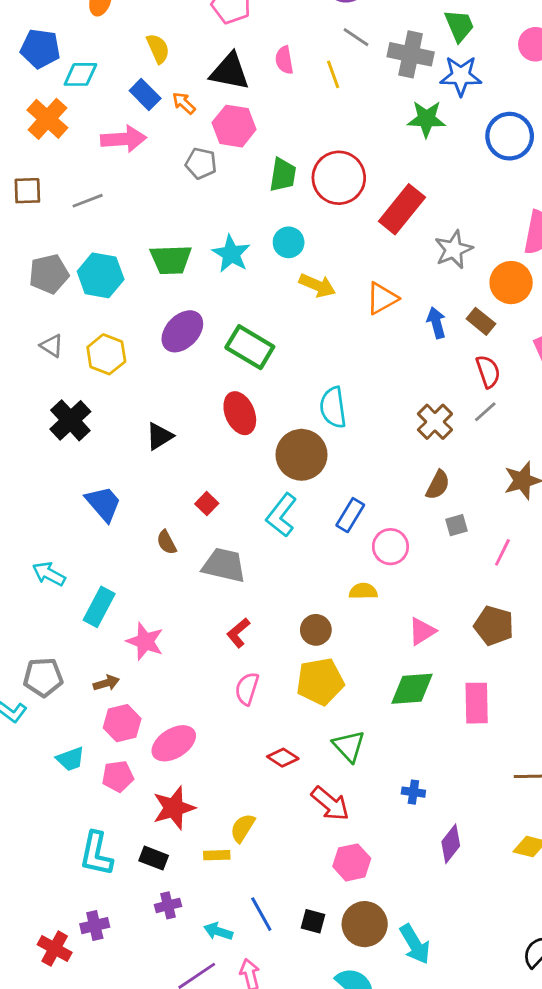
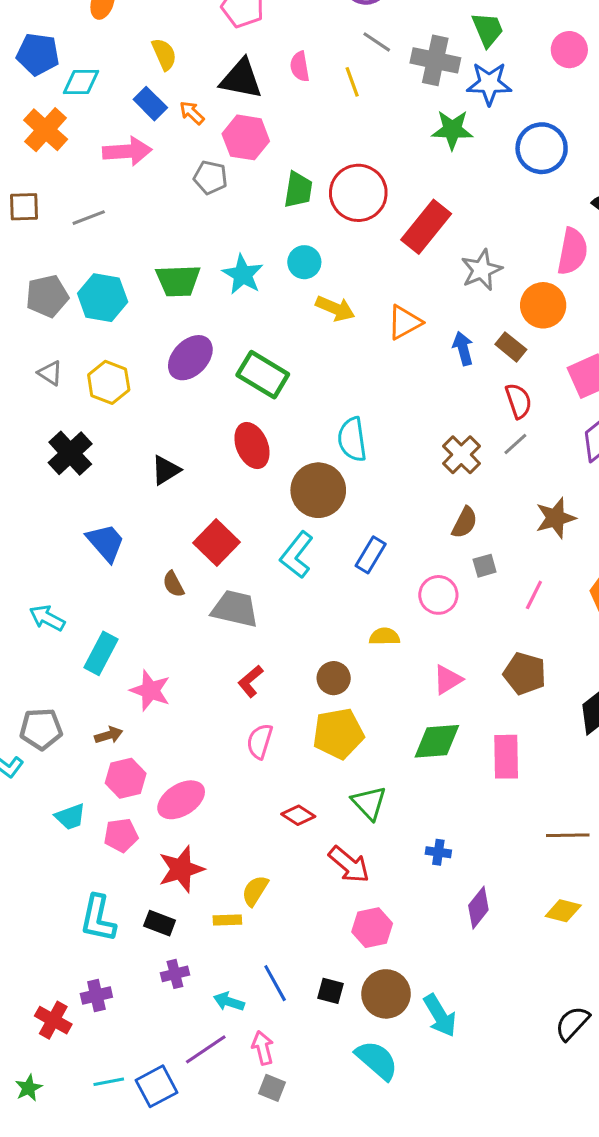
red square: (207, 504) -> (217, 543), size x1.8
pink circle: (390, 547) -> (438, 595), moved

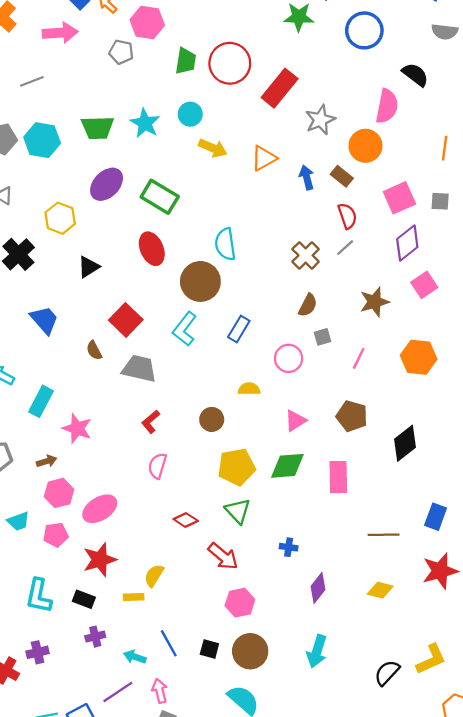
yellow hexagon: (109, 382) -> (60, 218), moved
yellow pentagon: (338, 734) -> (237, 467), moved
cyan arrow: (440, 1015) -> (317, 651), moved, turned 48

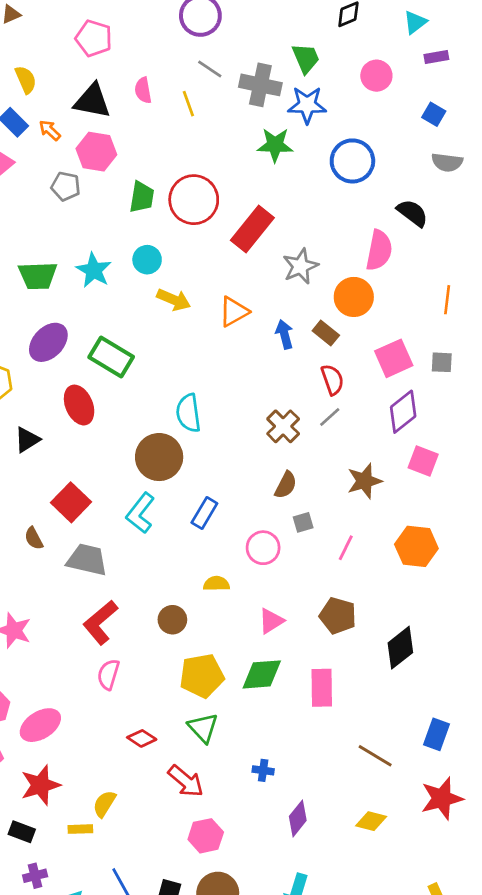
red ellipse: (152, 249) -> (79, 405), moved
pink square: (424, 285) -> (423, 461), turned -35
red L-shape: (151, 422) -> (100, 622), size x1.6
brown line: (384, 535) -> (375, 756), turned 32

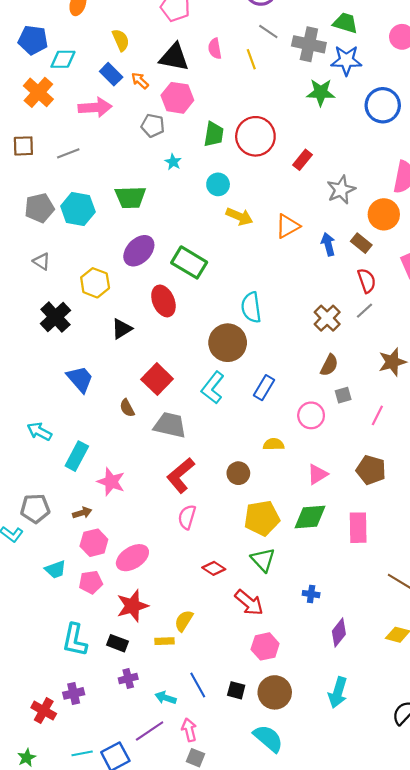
green trapezoid: (306, 58) -> (345, 23), turned -50
red rectangle: (252, 229) -> (303, 160), size x0.6
cyan star: (94, 270) -> (173, 162), moved, size x0.6

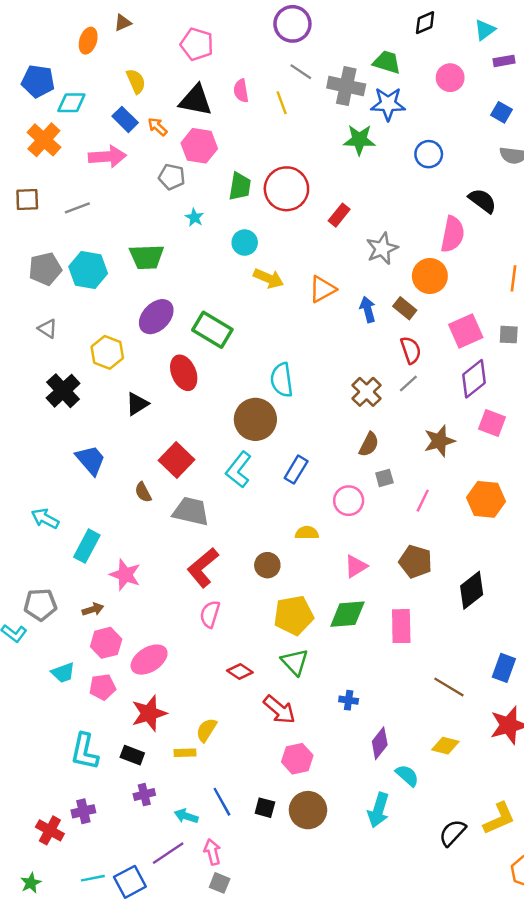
blue circle: (383, 105) -> (429, 154), size x0.7
cyan semicircle: (268, 738) -> (407, 775), moved, size x0.7

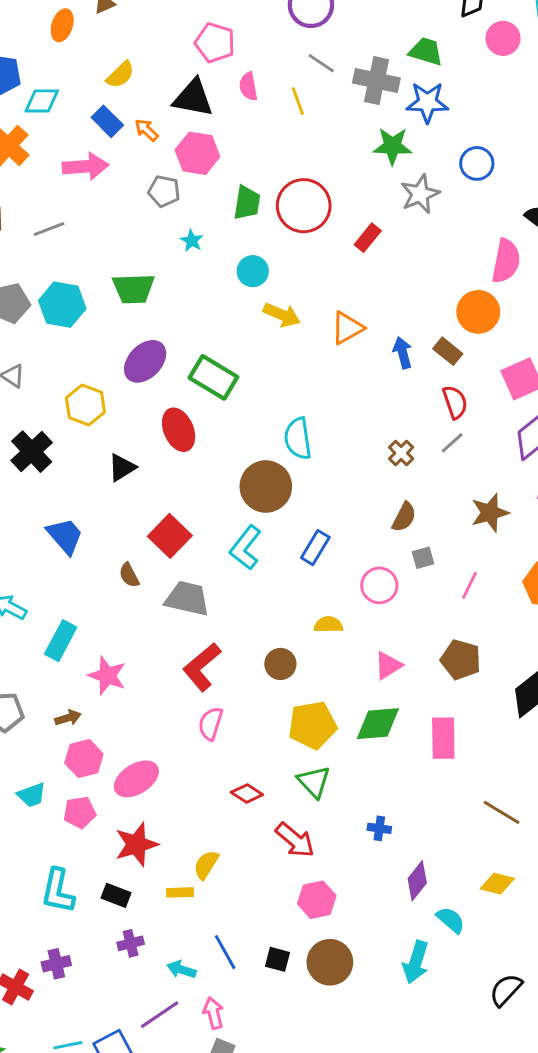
pink pentagon: (197, 44) -> (215, 43), moved
pink circle: (450, 78) -> (503, 38), moved
yellow semicircle: (136, 81) -> (120, 75), turned 70
gray star: (382, 249) -> (420, 194), moved
brown cross: (367, 392) -> (401, 453), size x0.7

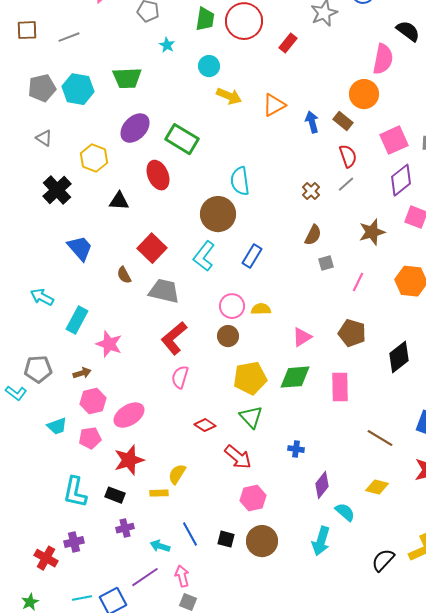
black triangle: (122, 468) -> (119, 201), turned 35
pink circle: (379, 585) -> (232, 306), moved

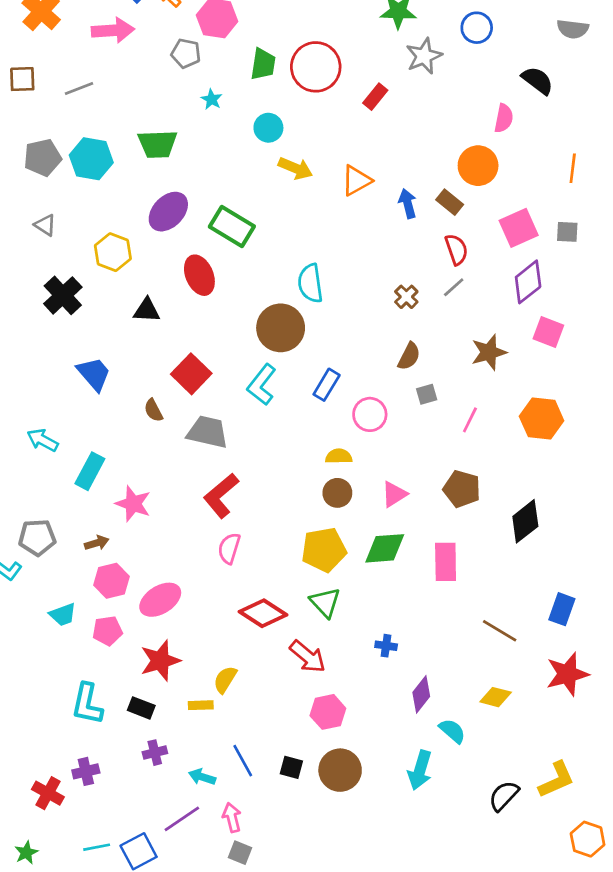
pink semicircle: (383, 59) -> (504, 118), size x0.7
pink circle: (232, 306) -> (370, 414), moved
brown circle: (228, 336) -> (337, 493), moved
red diamond: (205, 425) -> (263, 613), size x1.6

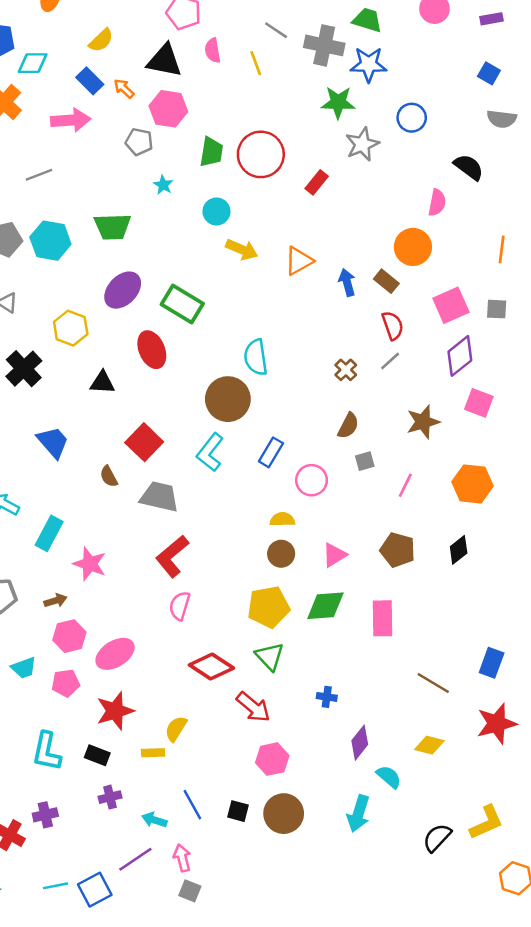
black diamond: (525, 521) -> (459, 550), moved, size x0.7

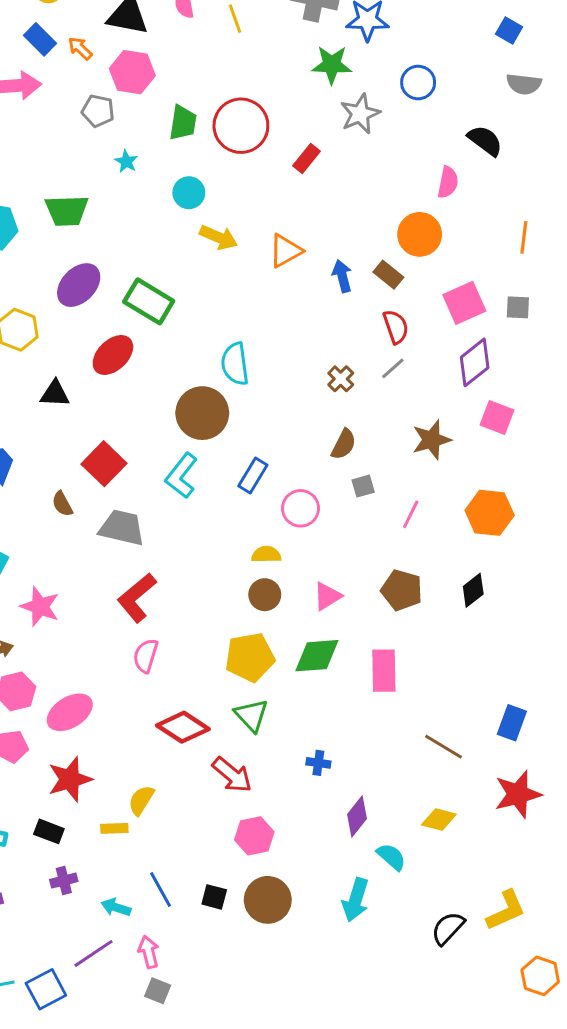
red ellipse: (152, 350) -> (113, 355), turned 69

